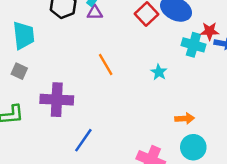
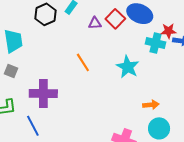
purple triangle: (95, 13) -> (95, 23), moved
cyan star: (159, 72) -> (128, 67), size x1.6
blue line: (83, 140) -> (33, 126), moved, turned -60

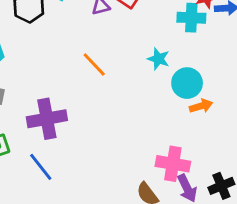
cyan star: (128, 67) -> (158, 59), size x0.7
cyan circle: (159, 128) -> (187, 83), moved

